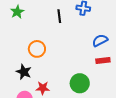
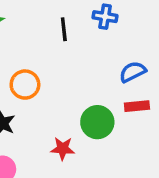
green circle: (80, 83) -> (97, 122), moved
red star: (43, 88) -> (63, 149), moved

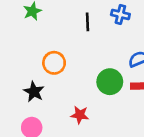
green circle: (97, 122) -> (110, 82), moved

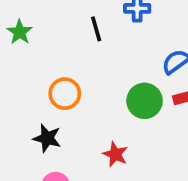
red star: (80, 115) -> (115, 154), turned 30

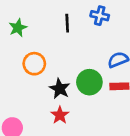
green star: (20, 32) -> (18, 28), moved
black star: (47, 138) -> (60, 89), moved

